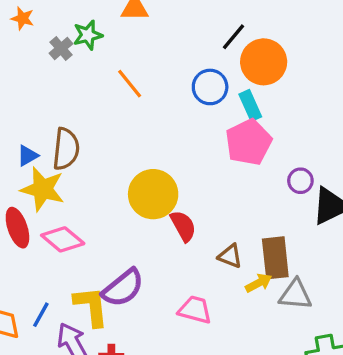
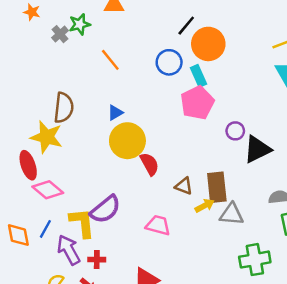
blue triangle: (28, 156) -> (115, 113), moved
pink diamond: (63, 239) -> (48, 190), moved

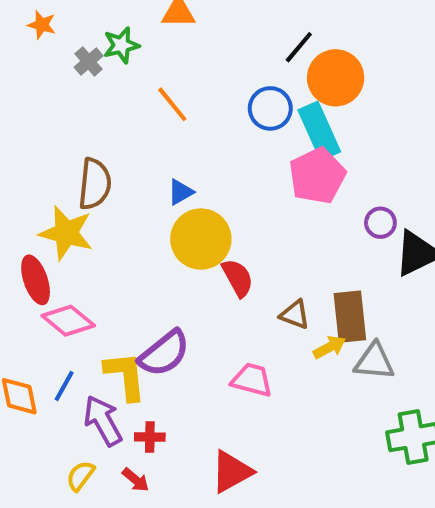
cyan rectangle: (198, 76) -> (319, 131), size x1.5

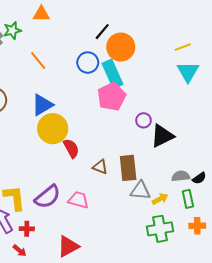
blue triangle: (180, 192) -> (42, 105), size x1.6
yellow arrow: (329, 347) -> (160, 199), moved
purple semicircle: (164, 353) -> (47, 197), moved

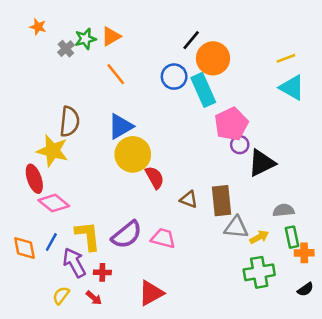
orange triangle: (41, 14) -> (111, 36), moved, turned -30
cyan triangle: (188, 72) -> (292, 88), turned -30
pink pentagon: (111, 97) -> (231, 124), moved
black semicircle: (199, 178) -> (305, 289), moved
orange cross: (197, 226) -> (304, 253), moved

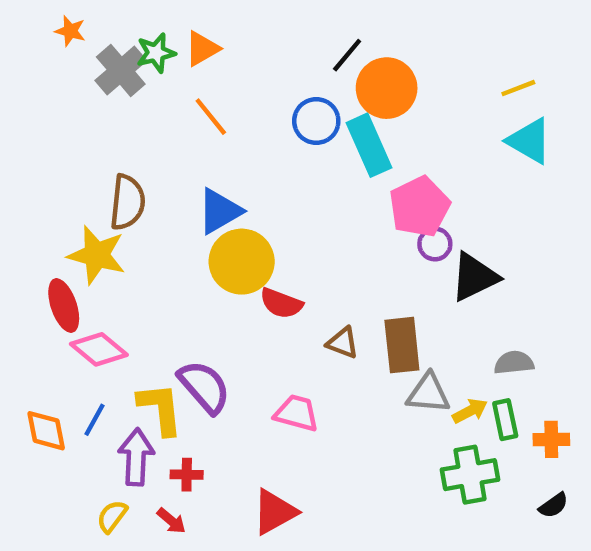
gray cross: (66, 49) -> (121, 70), size x1.6
red semicircle: (155, 177) -> (281, 303), turned 140
purple semicircle: (127, 235) -> (204, 387), moved, turned -92
green rectangle: (292, 237) -> (505, 420), moved
purple arrow: (74, 263) -> (136, 457), turned 32

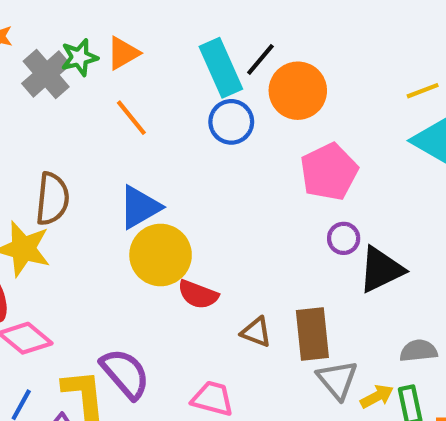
cyan rectangle: (369, 145) -> (221, 68), moved
pink pentagon: (420, 207) -> (329, 172), moved
gray triangle: (428, 393) -> (337, 380), turned 45

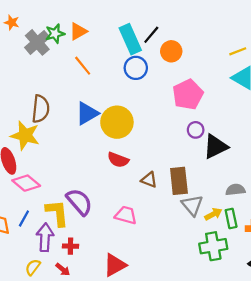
orange circle: (298, 91) -> (171, 51), size x0.7
yellow circle: (161, 255) -> (117, 122), moved

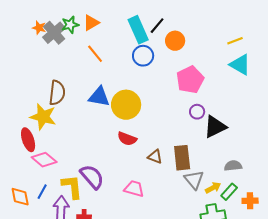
orange star: (12, 23) -> (39, 28), moved
blue triangle: (87, 113) -> (99, 97), turned 40
green rectangle: (231, 218) -> (229, 192), turned 54

